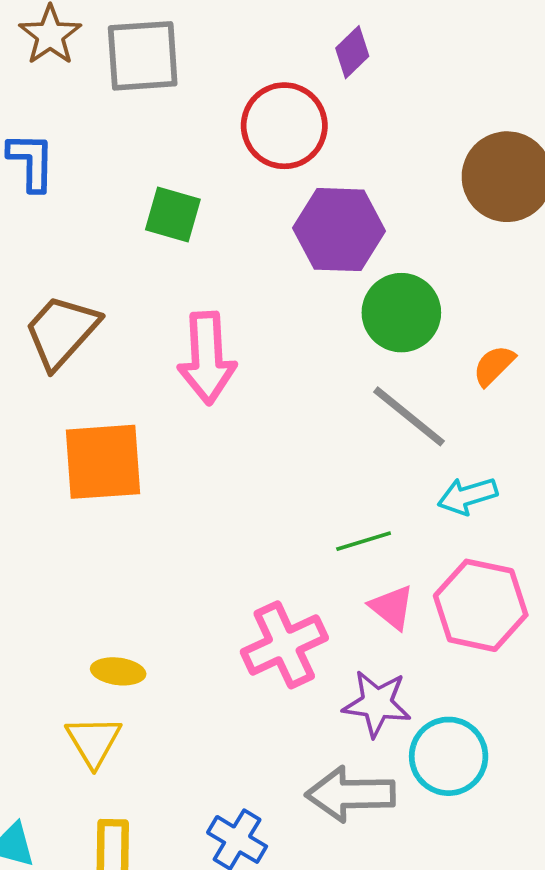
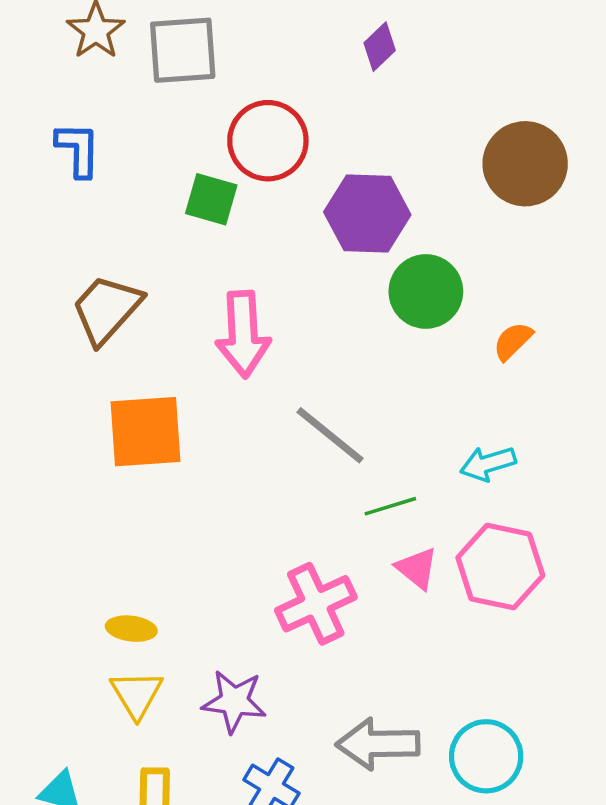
red circle: (284, 126) -> (268, 141), moved
gray line: (409, 416) -> (330, 435), moved
yellow ellipse: (118, 671) -> (131, 629), moved
purple star: (377, 703) -> (234, 701), moved
cyan circle: (449, 756) -> (486, 756), moved

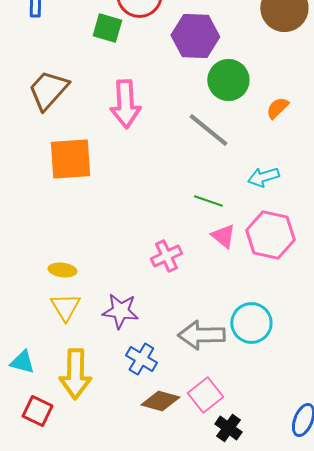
gray line: (330, 435) -> (208, 130), moved
green line: (390, 506) -> (208, 201), turned 36
pink cross: (316, 604) -> (166, 256), size x0.7
cyan circle: (486, 756) -> (251, 323), moved

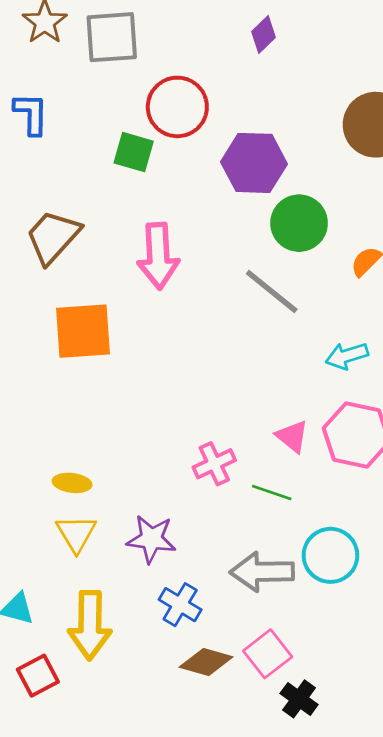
green line: (208, 201) -> (272, 492), moved
red square: (37, 411) -> (38, 676), turned 36

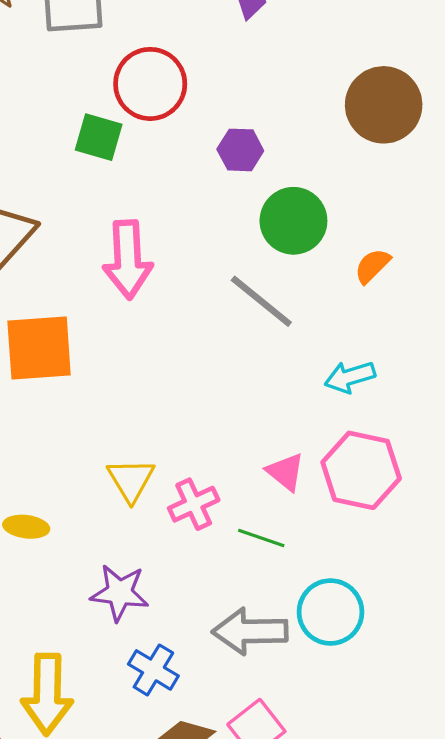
purple hexagon: (254, 163) -> (240, 150), size x0.6
yellow triangle: (76, 533) -> (131, 480), moved

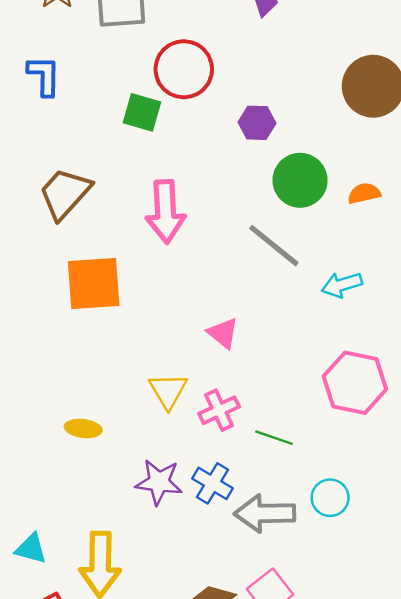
orange semicircle: (372, 266) -> (364, 193), moved, turned 32
cyan arrow: (350, 377) -> (342, 285), moved
pink triangle: (285, 472) -> (223, 333), moved
cyan circle: (330, 612) -> (330, 498), size x0.7
blue cross: (153, 670) -> (213, 483), moved

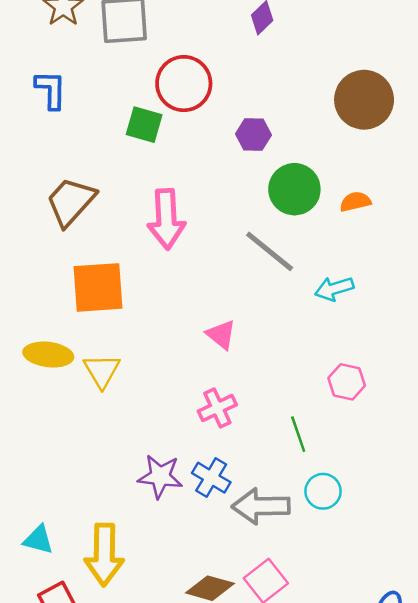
pink hexagon: (355, 383) -> (347, 382), size x0.6
yellow triangle: (168, 391) -> (102, 371), moved
yellow ellipse: (83, 428) -> (48, 355), moved, size x1.4
green line: (274, 438) -> (298, 434), moved, turned 52

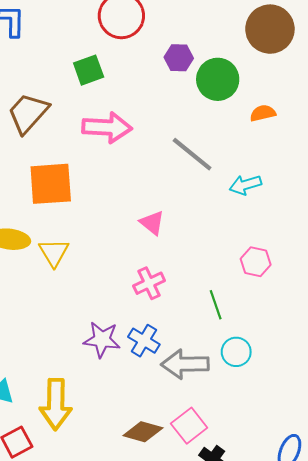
green square: (144, 125) -> (89, 70), moved, turned -36
green circle: (294, 189) -> (218, 79), moved
pink arrow: (166, 219) -> (107, 127), turned -84

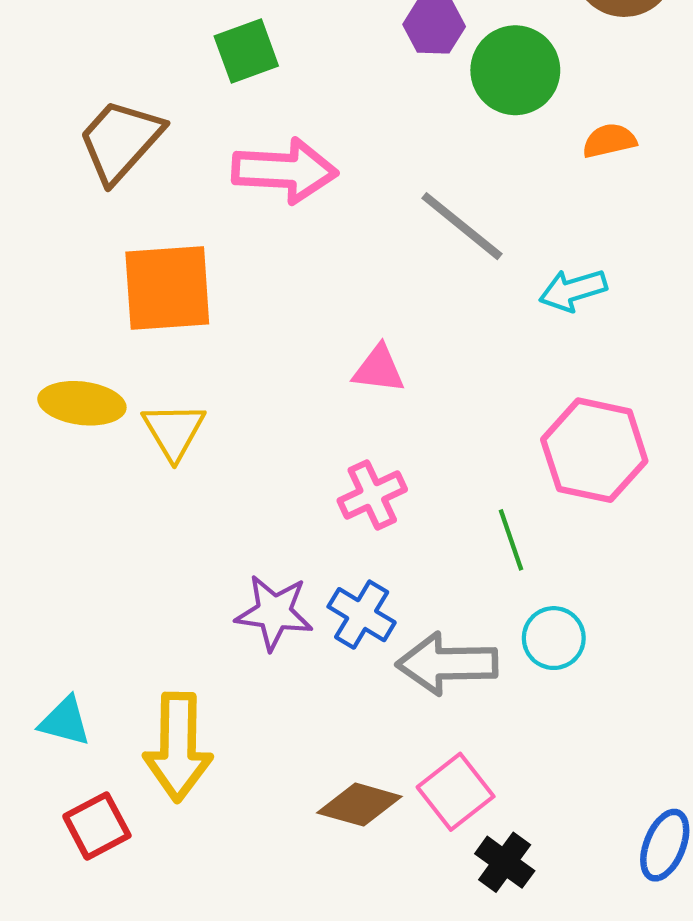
pink triangle: (152, 223) -> (379, 369), turned -32
pink hexagon: (256, 262) -> (594, 450), size x1.6

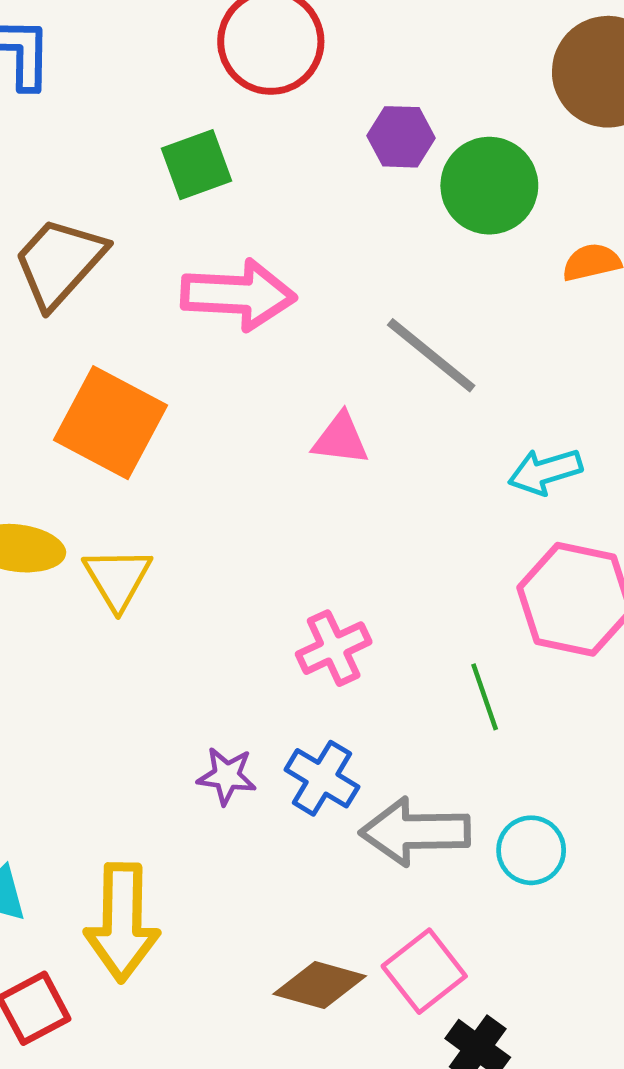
orange square: (167, 288) -> (110, 423), turned 32
cyan arrow: (573, 290) -> (545, 471), moved
pink triangle: (379, 369) -> (341, 439), moved
purple star: (274, 612) -> (227, 776), size x0.7
cyan circle: (554, 638) -> (531, 850), moved

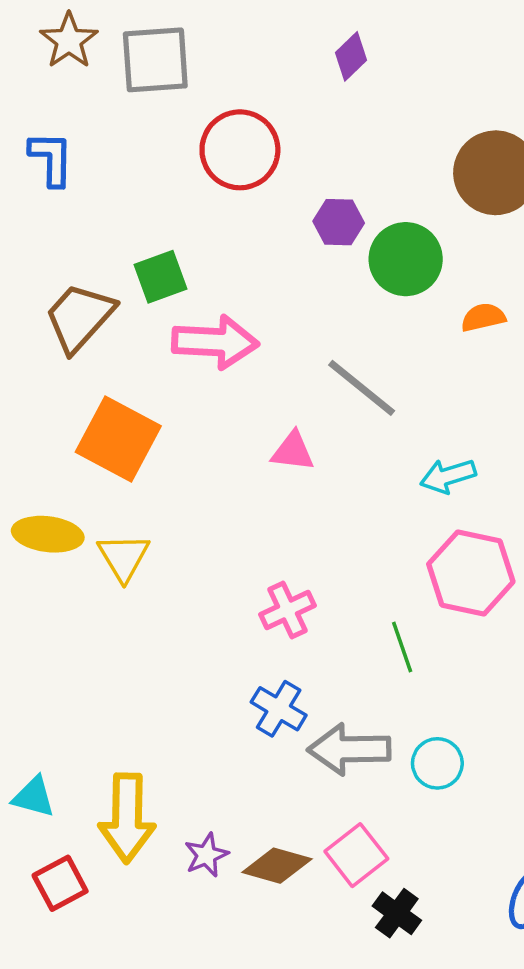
green square: (196, 165) -> (161, 277), moved
purple star: (227, 776) -> (206, 855), moved, turned -30

